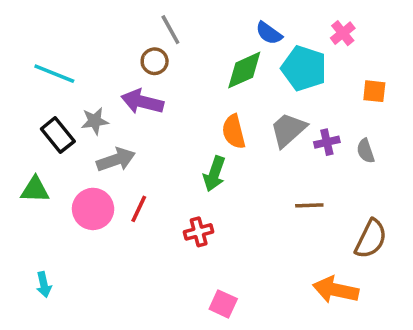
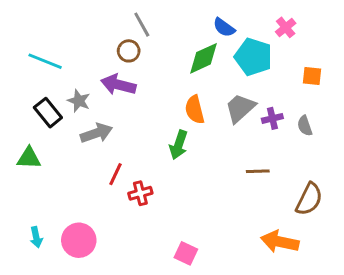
gray star: (95, 121) -> (79, 101), turned 30
pink circle: (93, 209) -> (79, 240), moved
red cross: (199, 232) -> (140, 193), moved

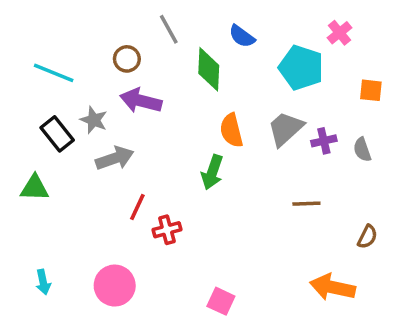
blue semicircle: (224, 27) -> (242, 36), moved
brown circle: (129, 51) -> (127, 59), moved
green diamond: (203, 58) -> (209, 69), moved, turned -63
brown semicircle: (309, 199) -> (367, 237), size x0.6
pink circle: (79, 240) -> (115, 286), moved

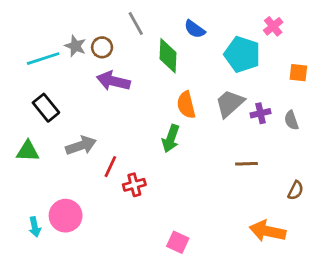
cyan line: (54, 73) -> (43, 59), turned -40
gray star: (94, 120) -> (75, 46), moved
gray arrow: (115, 158) -> (81, 146), moved
pink circle: (115, 286) -> (66, 216), moved

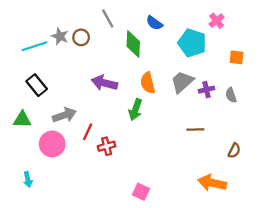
purple arrow: (113, 81) -> (104, 83), moved
pink circle: (66, 216) -> (52, 144), moved

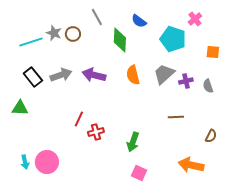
green arrow: (135, 110) -> (133, 142), moved
gray arrow: (64, 115) -> (61, 75), moved
pink circle: (52, 144) -> (47, 162), moved
pink square: (141, 192) -> (139, 173), moved

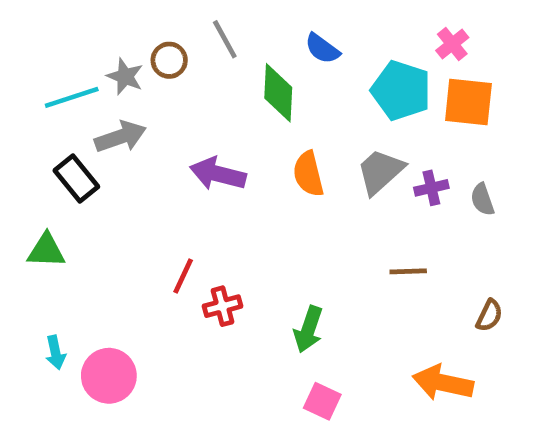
brown circle: (73, 34) -> (169, 60), moved
orange square: (213, 52) -> (468, 102), moved, size x1.6
gray arrow: (61, 75) -> (120, 137), moved
cyan arrow: (25, 162) -> (55, 353), moved

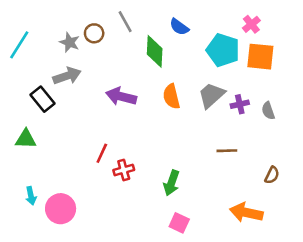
cyan line: (72, 97) -> (19, 45), moved, turned -40

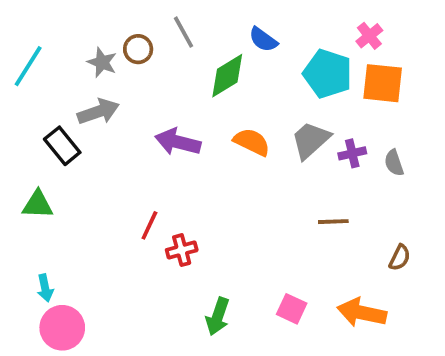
green diamond: (155, 51) -> (227, 76), turned 56
orange semicircle: (171, 97) -> (252, 142), turned 130
green arrow: (171, 183) -> (218, 316), moved
pink circle: (61, 209) -> (62, 328), moved
pink square: (179, 223) -> (292, 309), moved

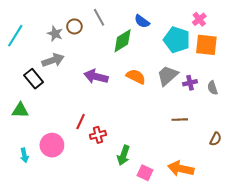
pink square: (292, 309) -> (145, 173), moved
orange arrow: (362, 313) -> (181, 169), moved
green arrow: (218, 316) -> (124, 155), moved
pink circle: (62, 328) -> (52, 145), moved

